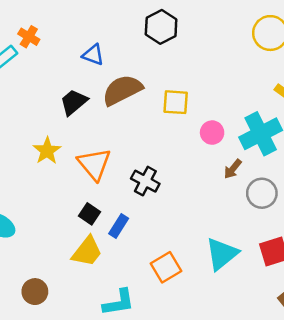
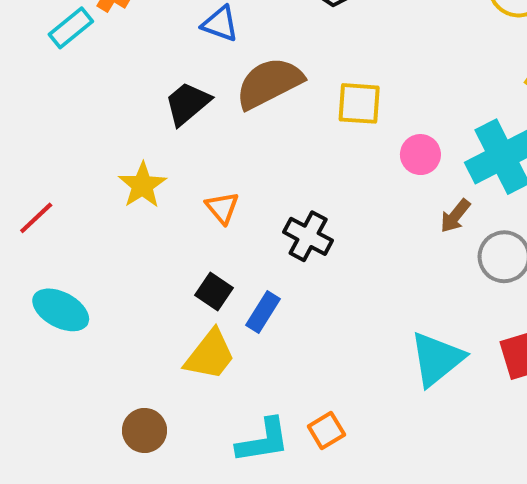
orange triangle: (94, 164) -> (222, 208), size x0.6
orange square: (166, 267) -> (326, 430), moved, size x0.7
brown circle: (35, 292) -> (145, 430), moved

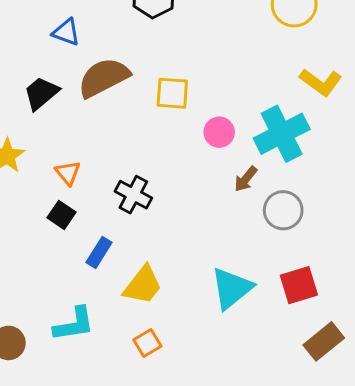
black square: (214, 292) -> (62, 215), moved
yellow trapezoid: (210, 355) -> (143, 285), moved
cyan L-shape: (263, 441) -> (74, 324), moved

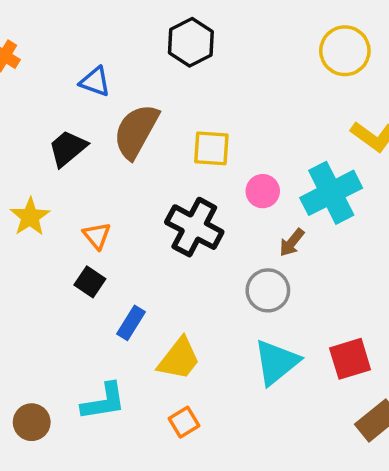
brown semicircle: (104, 78) -> (136, 131), turned -34
black cross: (133, 195) -> (194, 227), moved, size x1.4
gray circle: (283, 210) -> (268, 290), moved

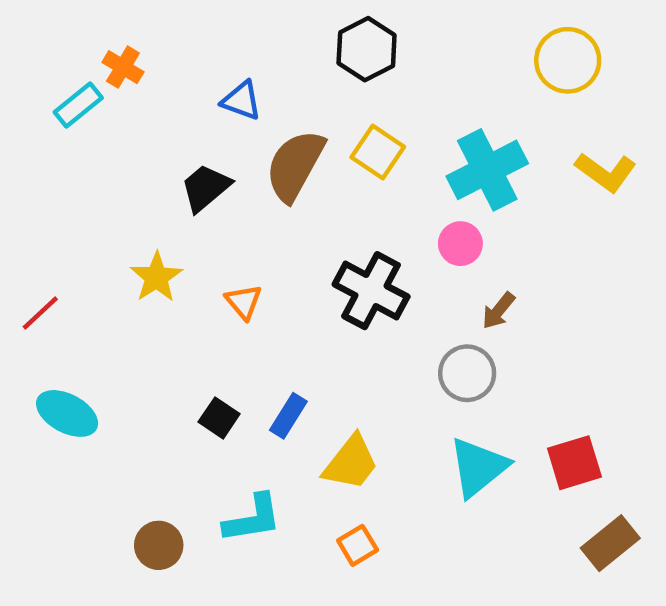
yellow square: (211, 148) -> (378, 152), moved, turned 30
cyan cross: (331, 193) -> (487, 170), moved
black square: (90, 282) -> (219, 418), moved

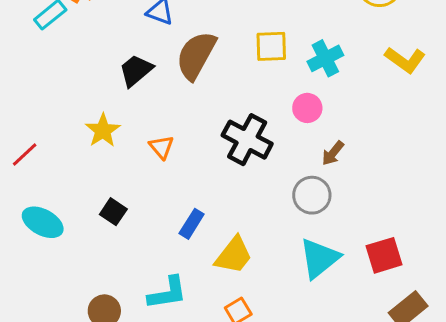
yellow square: (378, 152) -> (271, 46), moved, turned -36
cyan cross: (487, 170) -> (325, 58), size x0.7
black square: (219, 418) -> (113, 212), moved

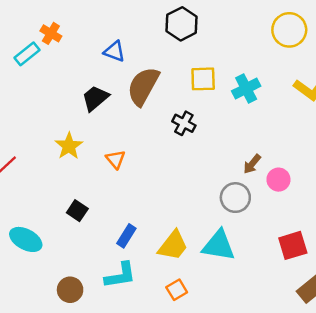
pink circle: (307, 108) -> (278, 180), moved
black cross: (247, 140) -> (184, 123), moved, size x0.6
cyan ellipse: (43, 222) -> (26, 239), moved
blue rectangle: (192, 224) -> (126, 236), moved
cyan triangle: (319, 258) -> (219, 245), moved, turned 48

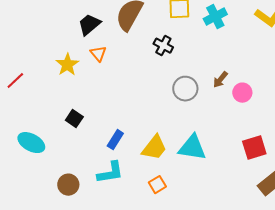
orange triangle: (116, 159) -> (98, 54), moved
gray circle: (235, 198) -> (185, 89), moved

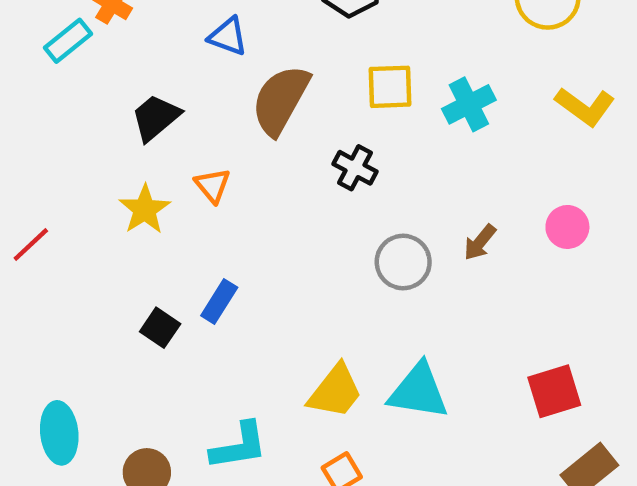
black trapezoid: (89, 25) -> (156, 117), moved
pink circle: (242, 93) -> (567, 227), moved
blue rectangle: (115, 140) -> (219, 301), moved
cyan ellipse: (31, 143) -> (59, 433), moved, turned 56

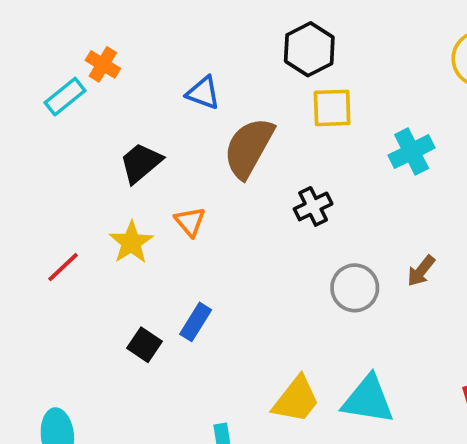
yellow square: (390, 87) -> (332, 108), moved
black cross: (355, 168) -> (313, 206), turned 36
red line: (31, 244) -> (63, 267), moved

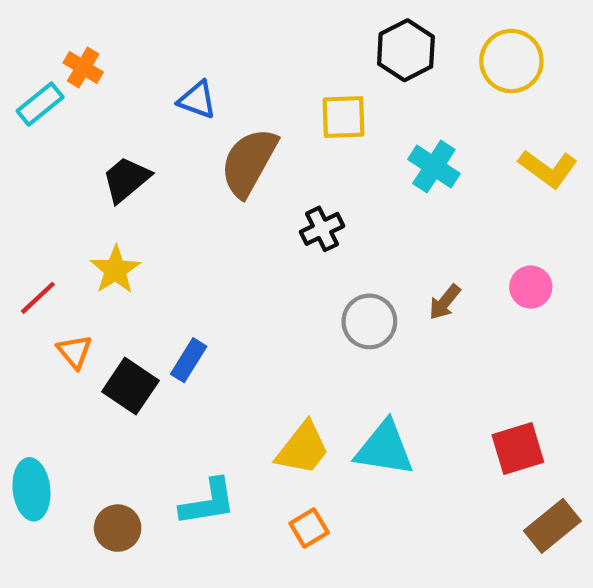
black hexagon: (309, 49) -> (406, 50), moved
cyan cross: (412, 152) -> (434, 166), turned -30
orange triangle: (190, 222) -> (75, 352), moved
black square: (145, 345) -> (130, 386), size x1.4

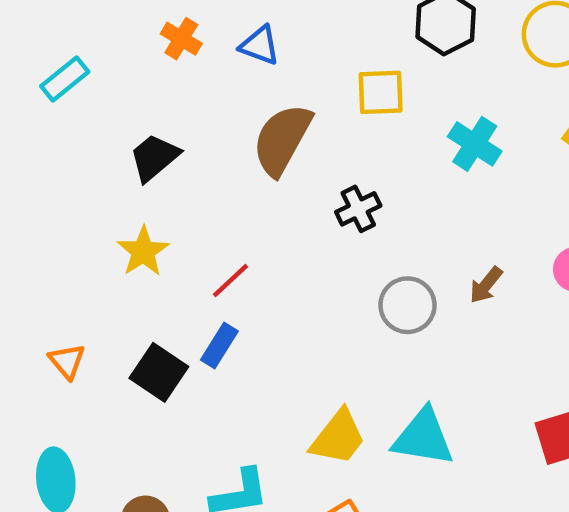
orange cross: (83, 67) -> (181, 39), moved
blue triangle: (197, 100) -> (260, 45), moved
red line: (38, 298) -> (231, 281), moved
orange triangle: (75, 352) -> (67, 361), moved

